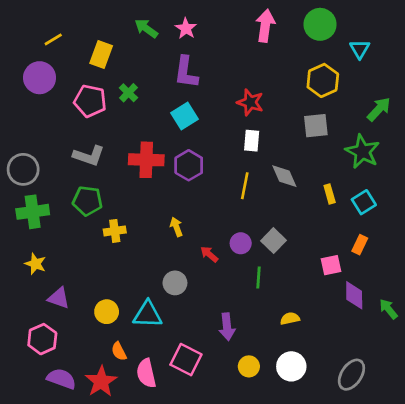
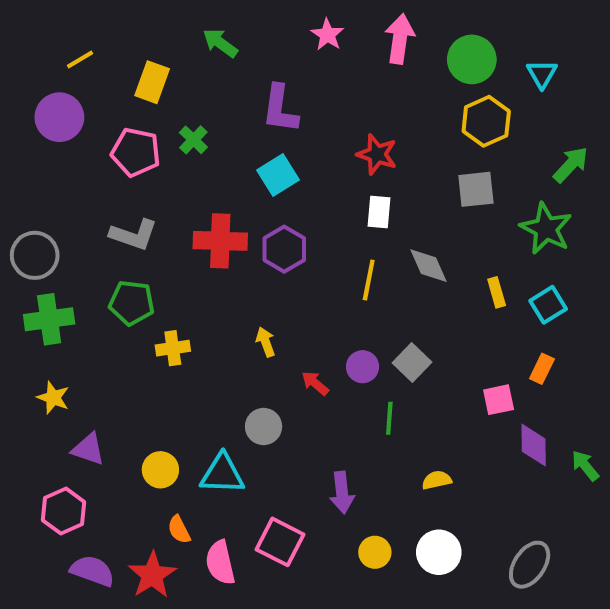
green circle: (320, 24) -> (472, 59), moved
pink star: (186, 28) -> (327, 35), moved

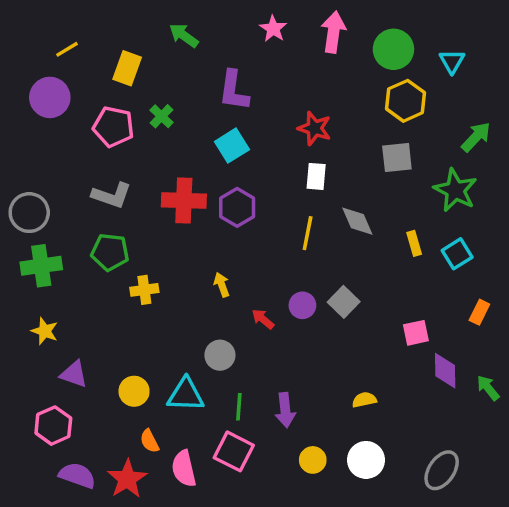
orange rectangle: (542, 369) -> (479, 312), moved
green line: (389, 418) -> (239, 407), moved

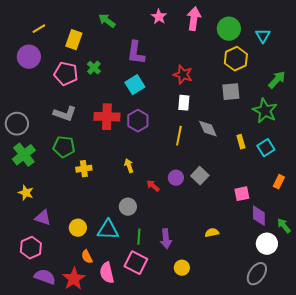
green cross: (41, 266) -> (24, 155), turned -30
white circle: (366, 460) -> (267, 244), moved

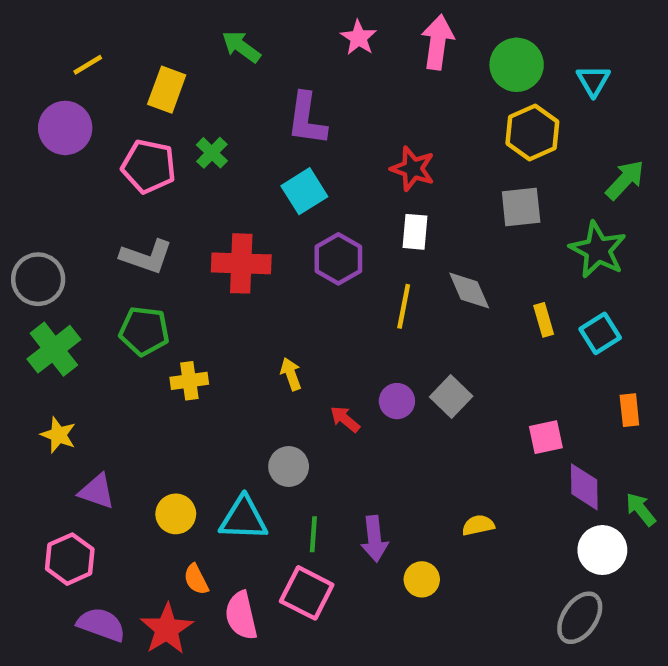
purple hexagon: (138, 121) -> (338, 259), moved
orange rectangle: (279, 182) -> (629, 410), turned -32
yellow circle: (182, 268) -> (422, 579), moved

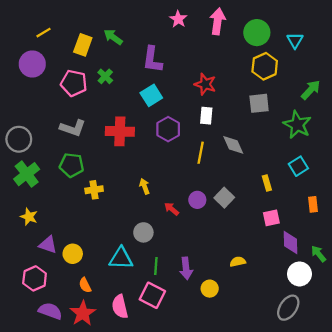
green arrow: (241, 47) -> (113, 37), moved
yellow rectangle: (544, 320) -> (267, 183), moved
yellow circle: (176, 514) -> (73, 254), moved
orange semicircle: (196, 579) -> (85, 285), moved

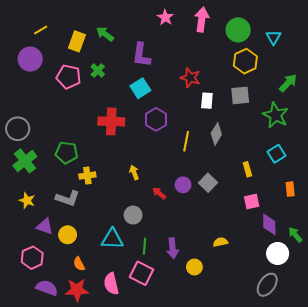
white rectangle: (206, 116) -> (207, 101), moved
gray L-shape: (73, 128) -> (68, 198), moved
gray diamond: (233, 145) -> (216, 134), turned 55
red star: (83, 313) -> (77, 290), turned 30

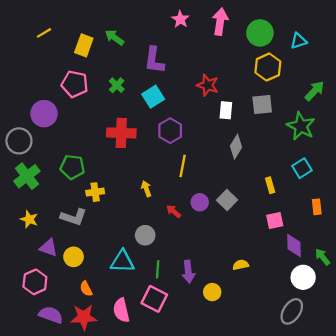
cyan triangle: (273, 37) -> (299, 41), turned 42
purple circle: (30, 59) -> (44, 114), moved
green cross: (98, 70) -> (117, 85), moved
yellow line: (186, 141) -> (183, 166), moved

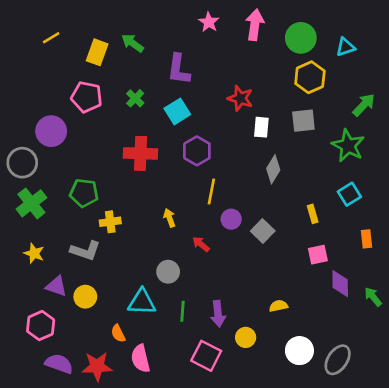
purple circle: (200, 202) -> (231, 219), moved
white circle: (303, 277) -> (299, 351), moved
orange semicircle: (86, 289) -> (118, 333), moved
pink square: (154, 299) -> (206, 356), moved

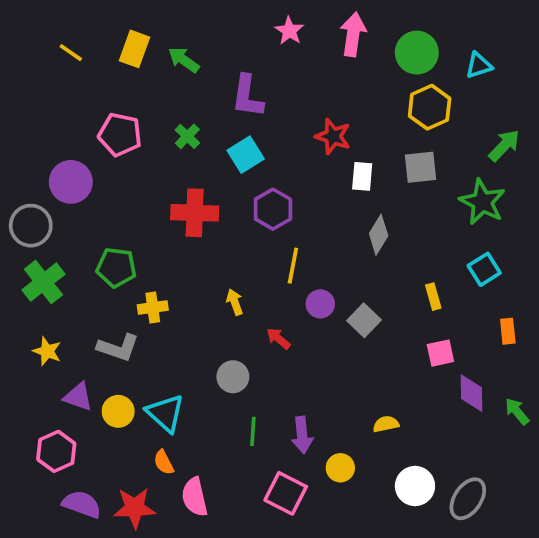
yellow line: (51, 38) -> (71, 53), turned 66
yellow rectangle: (97, 52) -> (135, 49), moved
cyan triangle: (142, 302) -> (165, 413), moved, turned 40

